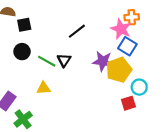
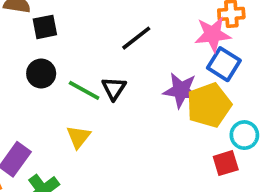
pink star: (121, 29) -> (213, 34), turned -30
yellow triangle: (44, 88) -> (78, 137), turned -48

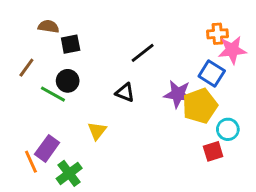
pink star: (213, 34) -> (232, 50), moved
black triangle: (114, 88) -> (125, 93), turned -42
green line: (84, 90) -> (53, 94), moved

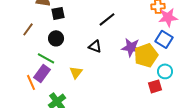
blue square: (212, 73) -> (164, 39), moved
green line: (53, 94) -> (46, 58), moved
purple rectangle: (47, 148) -> (42, 73), moved
orange line: (31, 162) -> (31, 82), moved

